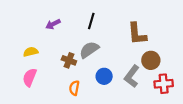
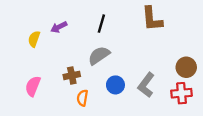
brown L-shape: (137, 34) -> (152, 19), moved
yellow semicircle: (31, 52) -> (34, 39), moved, turned -56
brown cross: (69, 60) -> (72, 75), moved, turned -32
brown circle: (151, 60) -> (186, 67), moved

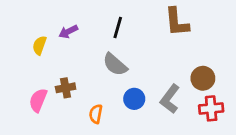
gray semicircle: (99, 55) -> (115, 65), turned -105
brown circle: (186, 67) -> (203, 78), moved
brown cross: (72, 75) -> (66, 88), moved

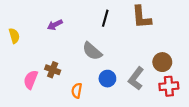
black line: (118, 27) -> (105, 18), moved
yellow semicircle: (39, 45) -> (14, 36), moved, turned 144
brown cross: (66, 88) -> (53, 70), turned 32

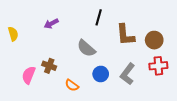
brown L-shape: (141, 17) -> (125, 35), moved
brown circle: (162, 62) -> (154, 40), moved
red cross: (169, 86) -> (158, 66), moved
orange semicircle: (77, 91) -> (72, 85), turned -64

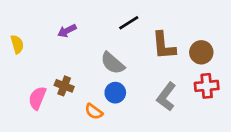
black line: (99, 17) -> (129, 23), turned 42
blue circle: (101, 74) -> (115, 93), moved

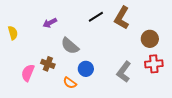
brown L-shape: (164, 46) -> (122, 18), moved, turned 35
gray semicircle: (113, 63) -> (70, 46), moved

